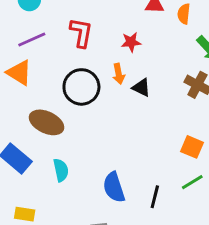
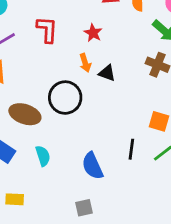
red star: (131, 42) -> (93, 33), turned -30
black circle: (81, 87) -> (65, 98), moved
black line: (155, 197) -> (131, 149), moved

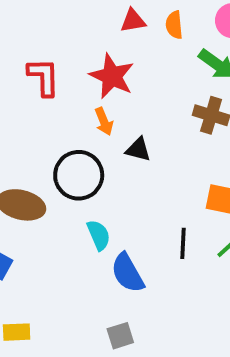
red star: (93, 33) -> (112, 76), size x1.6
black triangle: (107, 73) -> (138, 149), moved
cyan semicircle: (43, 156) -> (99, 235), moved

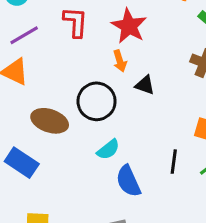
cyan semicircle: (99, 235) -> (108, 149), turned 70

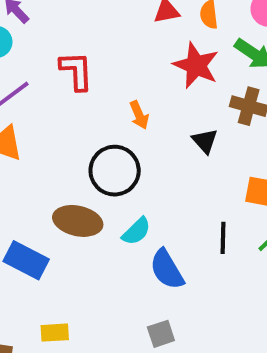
red star: (129, 26) -> (196, 65), moved
black triangle: (145, 85) -> (205, 141), moved, turned 35
brown ellipse: (50, 121) -> (78, 221), moved

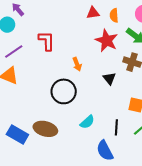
brown ellipse: (78, 221) -> (45, 129), moved
cyan semicircle: (136, 231) -> (87, 122), moved
blue semicircle: (167, 269) -> (105, 151), moved

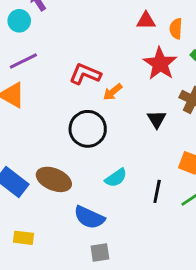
red L-shape: (47, 41) -> (85, 74), moved, turned -75
orange arrow: (77, 64) -> (113, 92), turned 64
blue semicircle: (105, 151) -> (89, 217), moved, turned -45

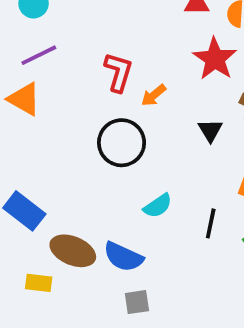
red L-shape: (85, 74) -> (118, 72), turned 84
brown ellipse: (54, 179) -> (73, 251), moved

